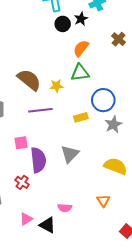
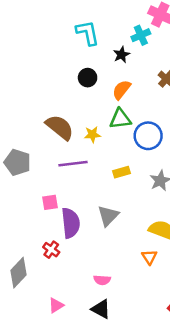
black circle: (63, 24) -> (88, 78), moved
blue circle: (103, 100) -> (148, 136), moved
orange triangle: (103, 201) -> (149, 257), moved
pink triangle: (26, 219) -> (56, 305), moved
black triangle: (47, 225) -> (101, 309), moved

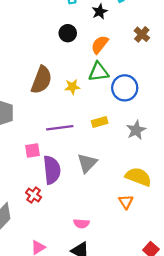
brown semicircle: (60, 127) -> (42, 80), turned 72
purple line: (73, 164) -> (60, 128), moved

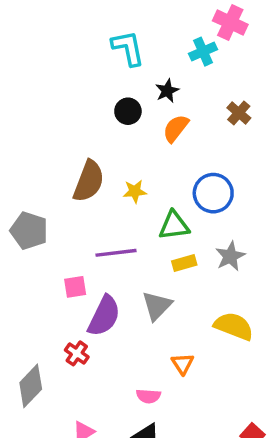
black star: (100, 12) -> (167, 91), moved
green triangle: (99, 72) -> (174, 226), moved
yellow rectangle: (100, 122) -> (184, 263), moved
purple semicircle: (52, 170) -> (104, 316), turned 32
orange triangle: (126, 202) -> (183, 364), moved

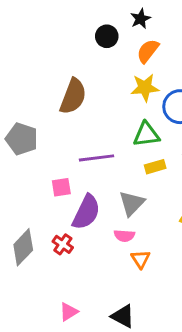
yellow star: (135, 191) -> (145, 88), moved, size x1.4
orange triangle: (183, 364) -> (140, 259), moved
gray diamond: (31, 386) -> (23, 247), moved
pink semicircle: (148, 396) -> (124, 236), moved

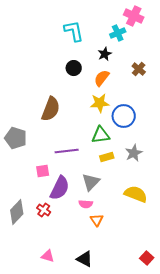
black star: (140, 19) -> (105, 54), moved
pink triangle: (69, 312) -> (48, 256), turned 48

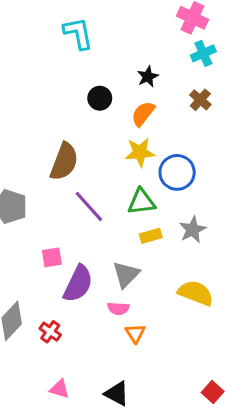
cyan L-shape: (74, 31) -> (78, 33), moved
cyan cross: (118, 33) -> (203, 53), moved
purple line: (67, 151) -> (89, 206), moved, turned 55
red cross: (44, 210) -> (50, 332), moved

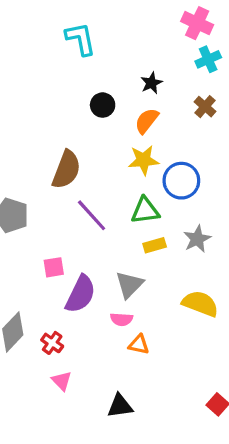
orange triangle: (135, 333) -> (139, 345), turned -45
pink triangle: (60, 389) -> (62, 381), moved, turned 30
black triangle: (117, 394) -> (120, 406), turned -36

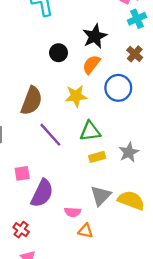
black star: (151, 83) -> (95, 36), size x1.5
yellow star: (144, 160) -> (76, 96), moved
blue circle: (181, 181) -> (118, 88), moved
gray triangle: (129, 285) -> (101, 196), moved

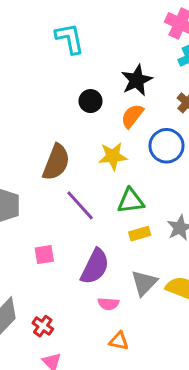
purple semicircle: (42, 193) -> (95, 266), moved
orange triangle: (85, 231) -> (119, 341), moved

